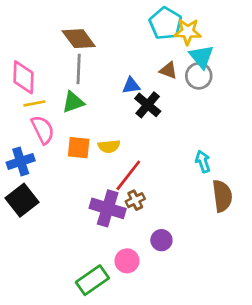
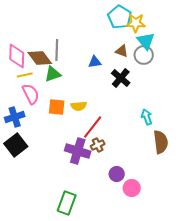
brown diamond: (79, 39) -> (40, 58), moved
black cross: (148, 105) -> (121, 78), moved
pink circle: (127, 261) -> (132, 188), moved
green rectangle: (92, 280) -> (67, 203), turned -35

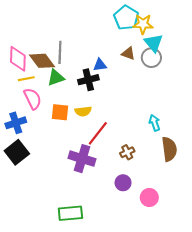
black cross: (121, 78) -> (88, 80), moved, turned 36
brown cross: (98, 145) -> (127, 152), moved
pink circle: (132, 188) -> (149, 197), moved
green rectangle: (67, 203) -> (70, 213), turned 65

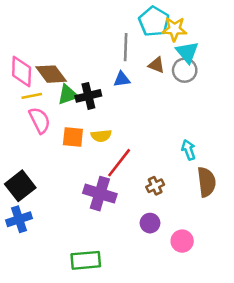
gray line: (60, 52) -> (126, 47), moved
black cross: (88, 80) -> (88, 96), moved
blue cross: (16, 123) -> (19, 219), moved

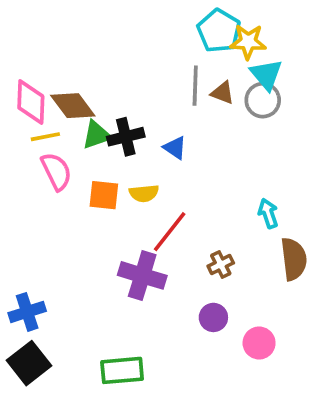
gray line: (126, 47) -> (195, 86), moved
blue triangle: (122, 79) -> (175, 148), moved, turned 42
black square: (20, 186) -> (29, 363), moved

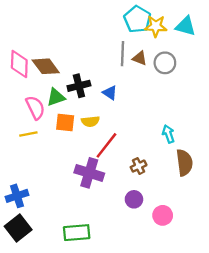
cyan triangle: (266, 75) -> (186, 26), moved, turned -35
green triangle: (97, 135) -> (56, 97), moved
yellow line: (45, 137) -> (28, 134), moved

